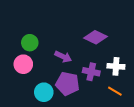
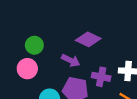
purple diamond: (95, 37) -> (88, 39), moved

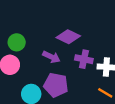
purple cross: (101, 77) -> (84, 59), moved

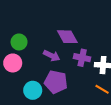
purple diamond: (68, 37) -> (67, 37), turned 35

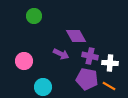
green circle: (19, 42) -> (34, 16), moved
purple pentagon: (56, 82) -> (87, 79), moved

